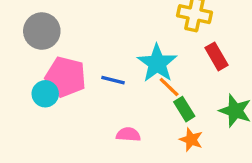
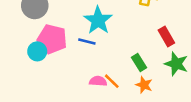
red rectangle: (217, 56) -> (166, 36), moved
cyan star: (157, 63) -> (98, 20), moved
orange line: (169, 87) -> (112, 81), moved

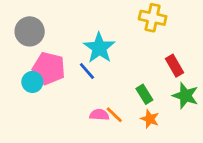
blue line: (87, 41) -> (87, 71), turned 35

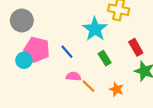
cyan star: (99, 48) -> (95, 29), moved
green rectangle: (144, 94) -> (105, 58), moved
pink semicircle: (99, 115) -> (73, 76), moved

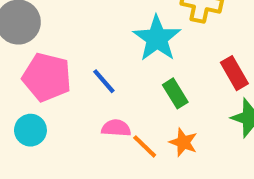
cyan circle: (24, 60) -> (30, 130), moved
orange star: (116, 89) -> (183, 142), moved

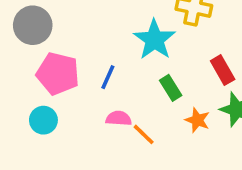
blue line: (104, 81) -> (108, 77), turned 65
orange star: (183, 142) -> (197, 120), moved

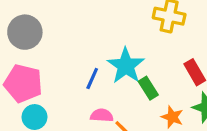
cyan star: (154, 40) -> (126, 66), moved
pink pentagon: (58, 74) -> (23, 83), moved

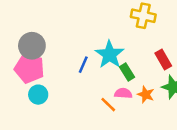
gray circle: (25, 32) -> (32, 46), moved
pink semicircle: (102, 115) -> (123, 93), moved

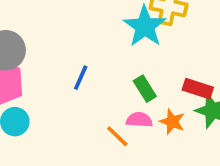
cyan star: (109, 55) -> (145, 26), moved
red rectangle: (163, 60) -> (198, 89), moved, turned -42

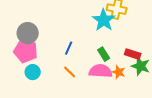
pink semicircle: (139, 120) -> (101, 71), size x1.6
orange line: (117, 136) -> (70, 72), moved

